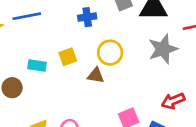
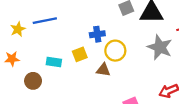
blue cross: (87, 17) -> (97, 34), moved
gray star: (163, 49) -> (160, 47), turned -30

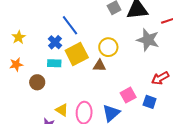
blue line: (45, 21) -> (70, 25), moved, turned 70
blue cross: (97, 34) -> (55, 42), moved, turned -32
yellow square: (80, 54) -> (77, 54), size x1.6

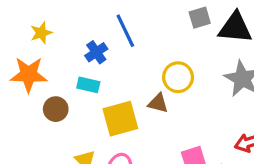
yellow square: (77, 54) -> (120, 119), moved
orange star: (16, 64) -> (29, 74), size x1.6

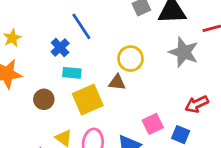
cyan rectangle: (88, 85) -> (72, 73), moved
brown circle: (56, 109) -> (44, 99), moved

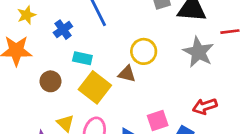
blue cross: (60, 48) -> (63, 30), moved
yellow square: (88, 100) -> (95, 87), turned -36

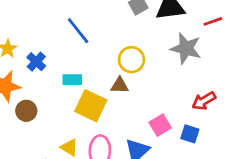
blue cross: (63, 30) -> (36, 62), moved
brown circle: (50, 81) -> (26, 111), moved

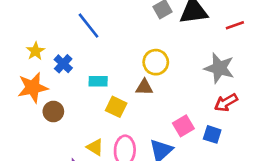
blue line: (78, 31) -> (89, 26), moved
gray star: (186, 48) -> (219, 68), moved
yellow square: (91, 106) -> (116, 107), size x0.7

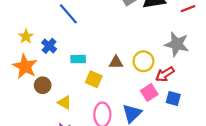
yellow circle: (156, 62) -> (143, 61), moved
orange star: (33, 88) -> (25, 66), turned -30
red arrow: (226, 103) -> (165, 74), moved
yellow triangle: (95, 147) -> (65, 103), moved

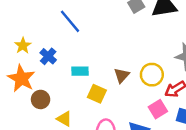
brown triangle: (116, 62) -> (122, 75), turned -48

